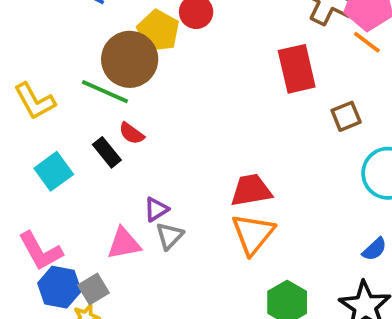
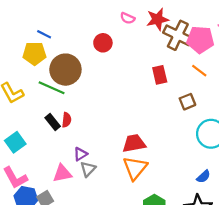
yellow pentagon: (158, 31) -> (34, 54), moved, turned -30
orange line: (367, 42) -> (199, 71), moved
red rectangle: (297, 69) -> (160, 75), size x0.7
red semicircle: (132, 133) -> (67, 120), moved, turned -120
cyan square: (54, 171) -> (15, 142), moved

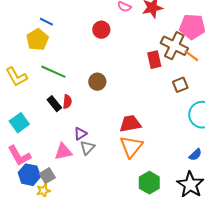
brown cross: (178, 35) -> (174, 46), moved
yellow pentagon: (34, 54) -> (37, 40), turned -30
brown circle: (65, 70) -> (97, 82), moved, size x0.6

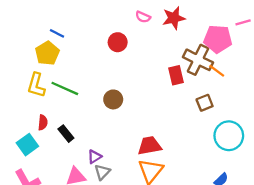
yellow L-shape: (16, 77) -> (36, 85), moved, turned 45
red semicircle: (67, 102) -> (43, 123), moved
black rectangle: (54, 104) -> (66, 134), moved

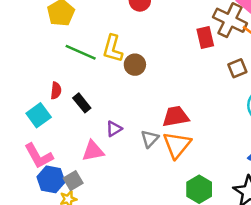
yellow L-shape: (36, 85) -> (113, 49), moved
gray triangle: (102, 172) -> (150, 139), moved

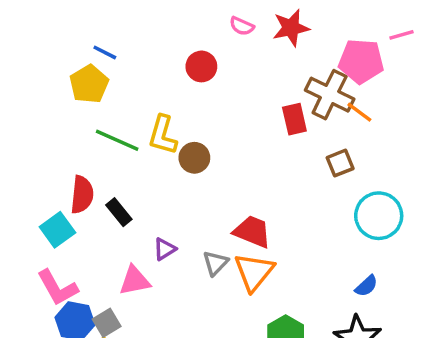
red semicircle: (56, 91) -> (82, 195), size x1.5
red trapezoid: (176, 116) -> (252, 232), turned 32

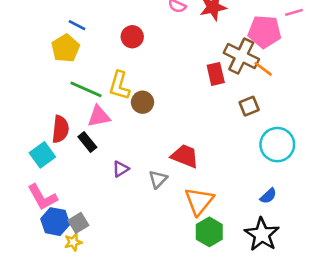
red circle: (201, 66) -> (132, 37), moved
orange triangle: (254, 272) -> (199, 201), moved
pink triangle: (135, 281) -> (99, 116), moved

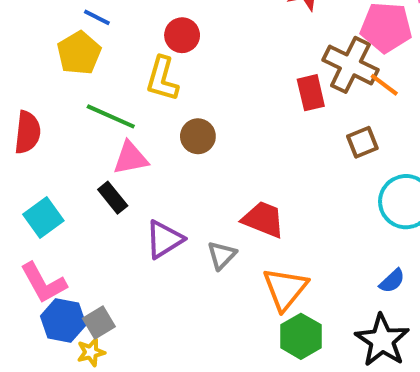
yellow L-shape: (119, 86) -> (162, 79), moved
red semicircle: (60, 129) -> (28, 132), moved
purple triangle: (121, 169) -> (164, 239), size x1.5

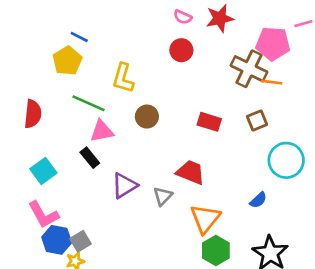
red circle: (182, 35) -> (181, 50), moved
orange line: (384, 85) -> (272, 82), turned -30
red rectangle: (311, 93) -> (209, 122), moved, turned -60
blue semicircle: (392, 281) -> (258, 200), moved

